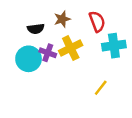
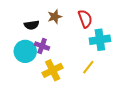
yellow cross: (71, 48) -> (53, 70), moved
yellow line: (101, 88) -> (88, 67), moved

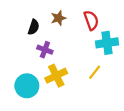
black semicircle: (32, 25) -> (34, 27), turned -64
cyan circle: (25, 51) -> (27, 86), moved

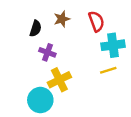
yellow line: (95, 72) -> (108, 70), moved, turned 35
cyan circle: (27, 86) -> (40, 100), moved

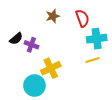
black semicircle: (36, 29) -> (16, 39), moved, turned 32
purple cross: (47, 52) -> (31, 45), moved

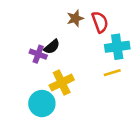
brown star: (53, 16) -> (75, 18), moved
black semicircle: (16, 39) -> (52, 47), moved

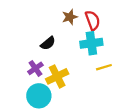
cyan cross: (117, 47) -> (91, 43), moved
purple cross: (38, 54) -> (35, 68), moved, turned 35

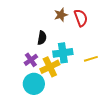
black semicircle: (48, 43) -> (42, 38), turned -40
cyan cross: (91, 43) -> (63, 53), moved

